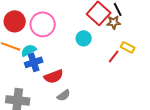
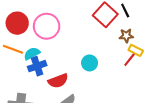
brown star: (114, 22) -> (126, 36), moved
cyan circle: (84, 38) -> (90, 63), moved
red line: (114, 56) -> (129, 60), moved

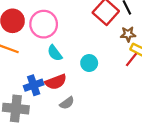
cyan semicircle: (32, 54) -> (55, 53), moved, turned -98
blue cross: (37, 66) -> (34, 85), moved

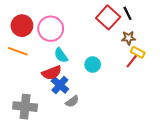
red semicircle: (56, 82) -> (52, 73), moved
blue cross: (34, 85) -> (60, 85), moved, turned -30

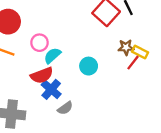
pink circle: (51, 29) -> (39, 43), moved, size x0.6
brown star: (129, 38) -> (126, 47), moved
cyan semicircle: (61, 55) -> (52, 56), turned 84

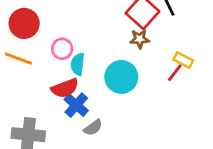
brown star: (126, 47) -> (140, 39), moved
cyan semicircle: (52, 56) -> (78, 64), turned -42
cyan circle: (89, 66) -> (121, 77), size x1.5

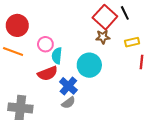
yellow rectangle: (183, 60) -> (132, 42), moved, turned -40
red line: (175, 73) -> (141, 62), moved, turned -32
blue cross: (76, 105) -> (68, 86), moved

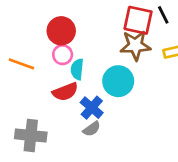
red square: (105, 17) -> (138, 20), turned -30
red circle: (17, 25) -> (61, 31), moved
brown star: (103, 37) -> (135, 45), size x1.6

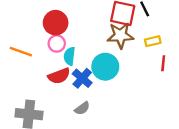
blue cross: (92, 108) -> (82, 78), moved

